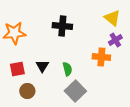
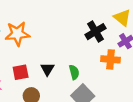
black cross: (62, 26) -> (96, 32), moved, turned -36

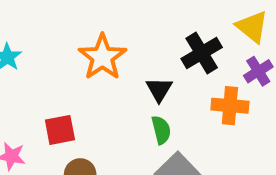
orange star: (17, 34) -> (102, 57), moved, turned -30
black triangle: (47, 69) -> (159, 89), moved

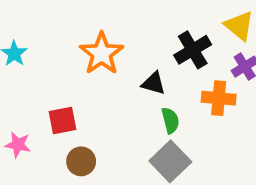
black triangle: (159, 89) -> (154, 83), turned -45
green semicircle: (161, 130) -> (170, 120), moved

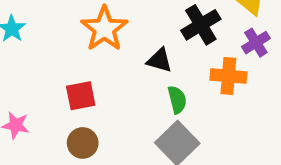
red square: (63, 120) -> (81, 96), moved

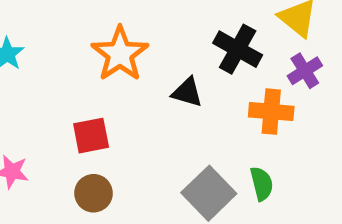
black cross: (201, 25) -> (238, 49), turned -30
green semicircle: (177, 100) -> (262, 184), moved

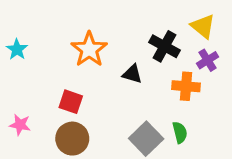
red square: (91, 136) -> (71, 102), turned 30
brown circle: (93, 193) -> (72, 139), size x1.4

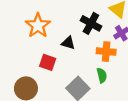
red square: (71, 102) -> (48, 62), moved
green semicircle: (180, 132) -> (102, 75), moved

